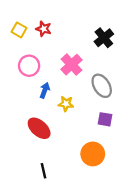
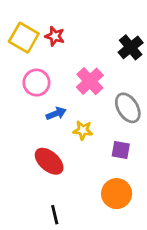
yellow square: (19, 30) -> (24, 38), size x1.5
blue arrow: (45, 90) -> (56, 113), turned 48
purple square: (105, 119) -> (121, 150), moved

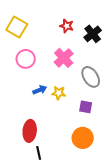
red star: (55, 36) -> (67, 26), moved
blue arrow: (56, 113) -> (40, 90), moved
red ellipse: (49, 161) -> (30, 131), moved, turned 55

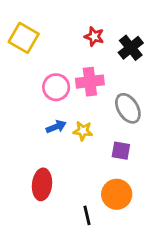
pink cross: (64, 58) -> (90, 82), turned 36
pink circle: (26, 59) -> (56, 87), moved
black line: (39, 153) -> (87, 215), moved

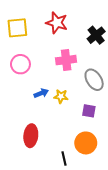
red star: (94, 36) -> (57, 23), moved, size x1.5
yellow square: (24, 38) -> (17, 28), turned -35
pink circle: (56, 87) -> (20, 64), moved

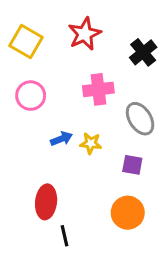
red star: (57, 23) -> (85, 34), turned 30
yellow square: (17, 28) -> (26, 42), turned 35
black line: (64, 158) -> (65, 236), moved

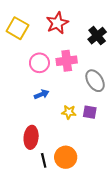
pink circle: (31, 96) -> (39, 63), moved
yellow star: (91, 143) -> (69, 112), moved
orange circle: (128, 213) -> (66, 157), moved

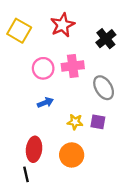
orange circle: (66, 157) -> (72, 155), moved
black line: (44, 160) -> (26, 174), moved

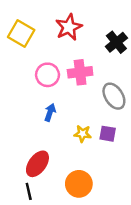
blue arrow: (45, 103) -> (50, 112), turned -49
red ellipse: (34, 149) -> (37, 164), turned 30
orange circle: (72, 155) -> (79, 184), moved

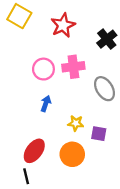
yellow square: (21, 33) -> (19, 16), moved
purple square: (108, 134) -> (99, 134), moved
orange circle: (79, 184) -> (72, 154), moved

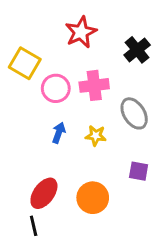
yellow square: (19, 16) -> (25, 63), moved
yellow star: (76, 123) -> (96, 136), moved
purple square: (99, 134) -> (139, 171), moved

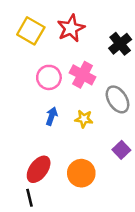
yellow square: (25, 63) -> (31, 31), moved
pink cross: (94, 85) -> (83, 75), turned 35
purple square: (139, 171) -> (121, 150), turned 36

